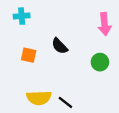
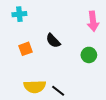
orange square: (29, 55) -> (26, 49), turned -32

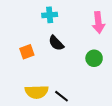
cyan cross: (19, 14) -> (50, 15), moved

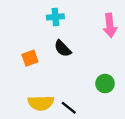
green circle: (94, 58) -> (105, 84), moved

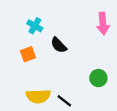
cyan cross: (55, 17) -> (35, 26), moved, turned 35

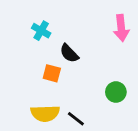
orange square: (28, 54) -> (52, 73), moved, turned 35

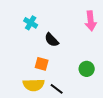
orange square: (52, 73) -> (42, 64), moved

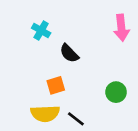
orange square: (42, 64) -> (56, 85), turned -32

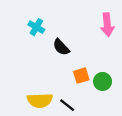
orange square: (56, 85) -> (81, 76), moved

